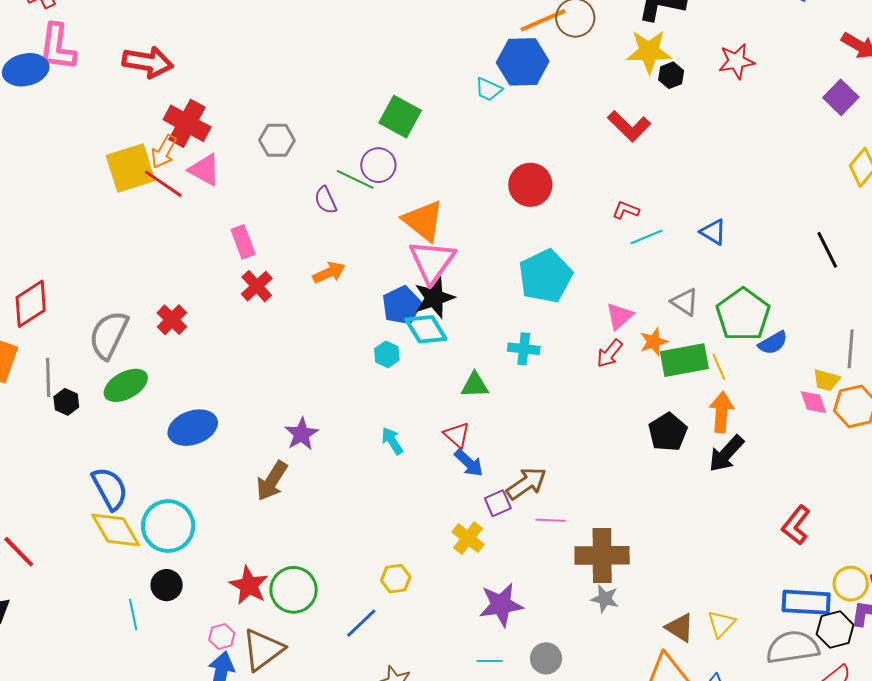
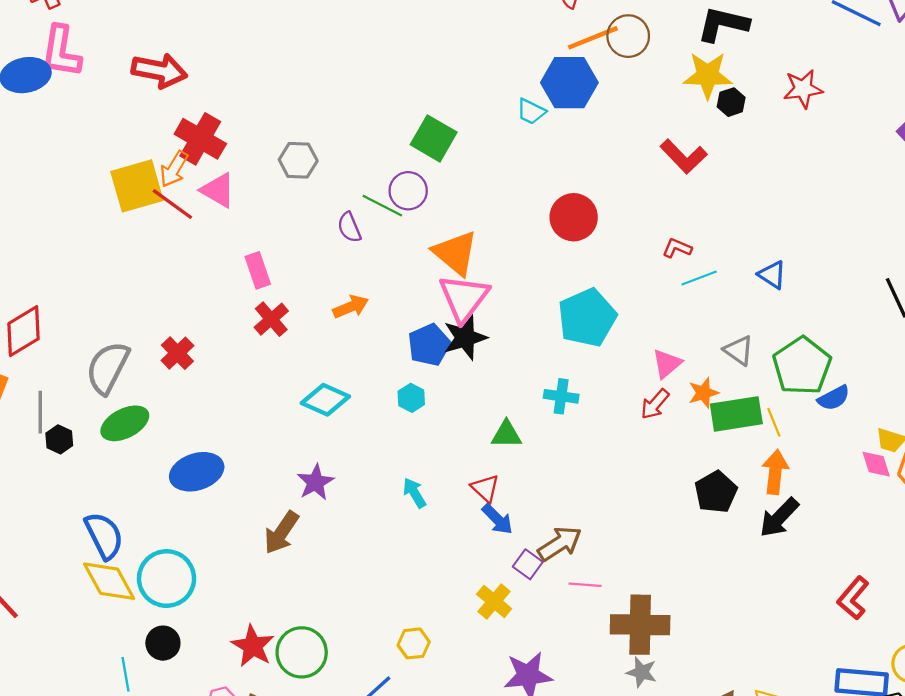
cyan diamond: (426, 329) -> (325, 400), moved, turned -36
purple square: (498, 503) -> (528, 564), turned -32

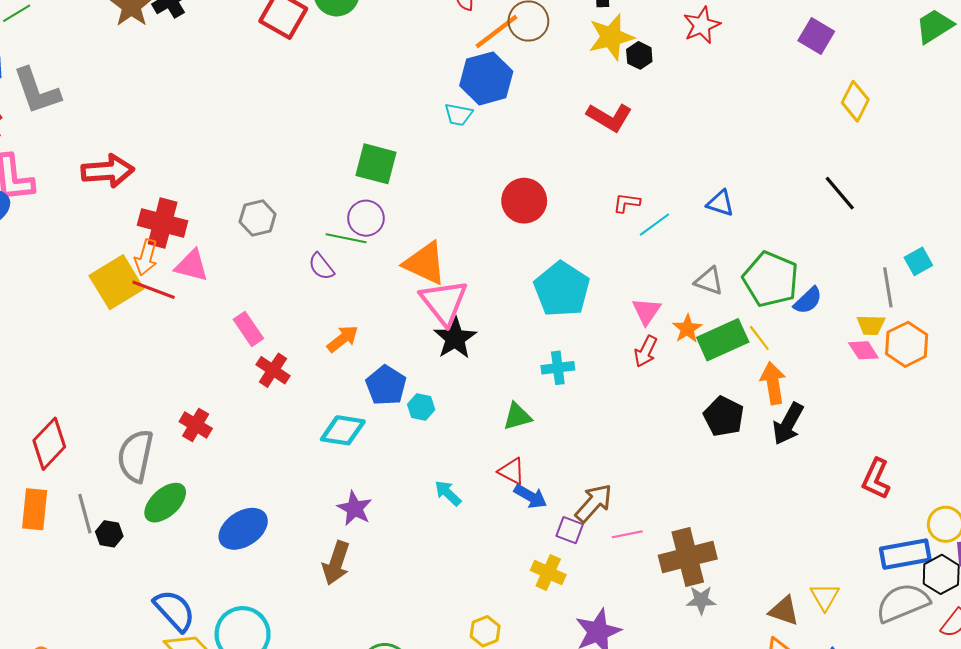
blue pentagon: (429, 345) -> (386, 385), moved

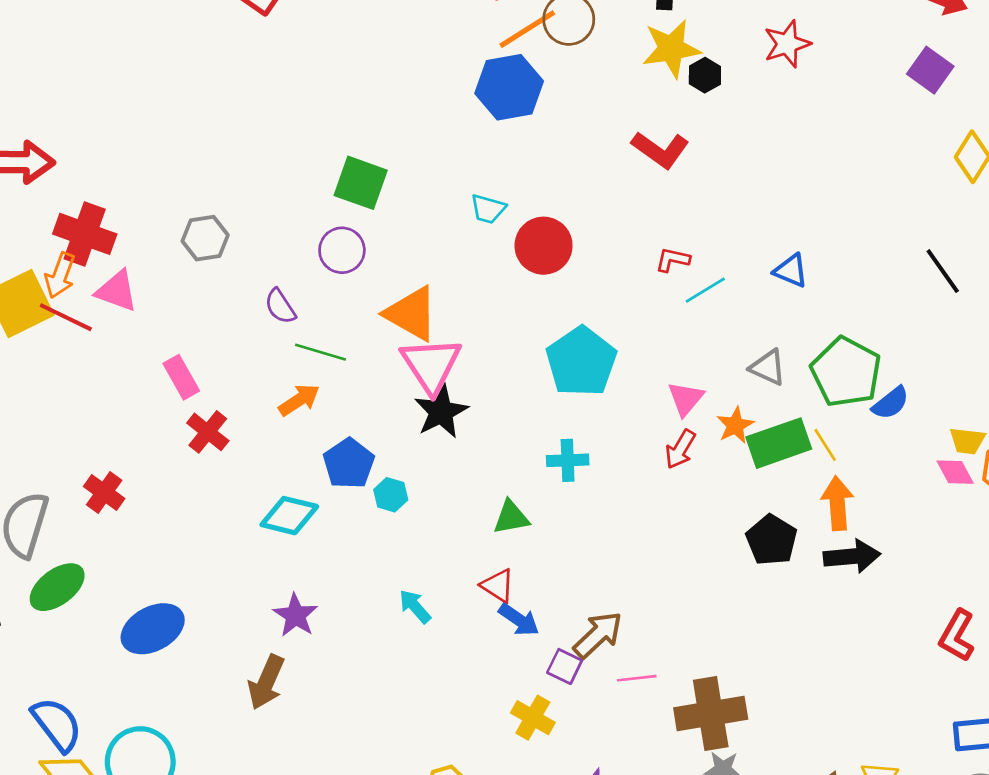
cyan trapezoid: (458, 115) -> (488, 209), moved
green line: (346, 238) -> (321, 352), moved
black arrow: (788, 424) -> (852, 556), turned -129

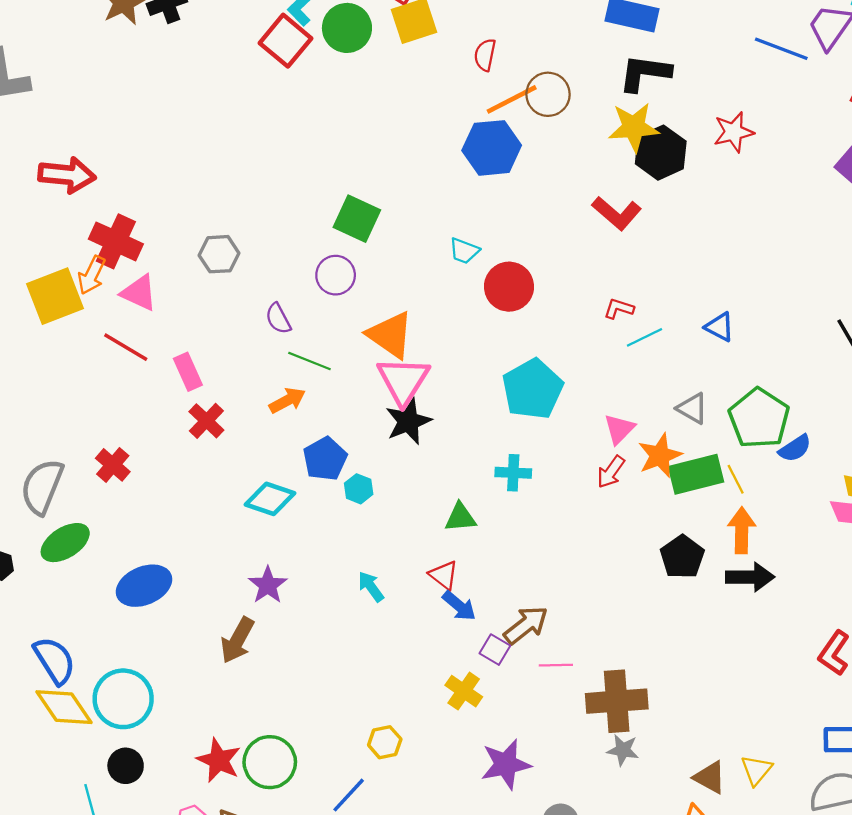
black hexagon: (705, 75) -> (661, 153), size x1.8
red line: (66, 317) -> (126, 347), moved
orange star: (735, 425) -> (660, 456), size x1.4

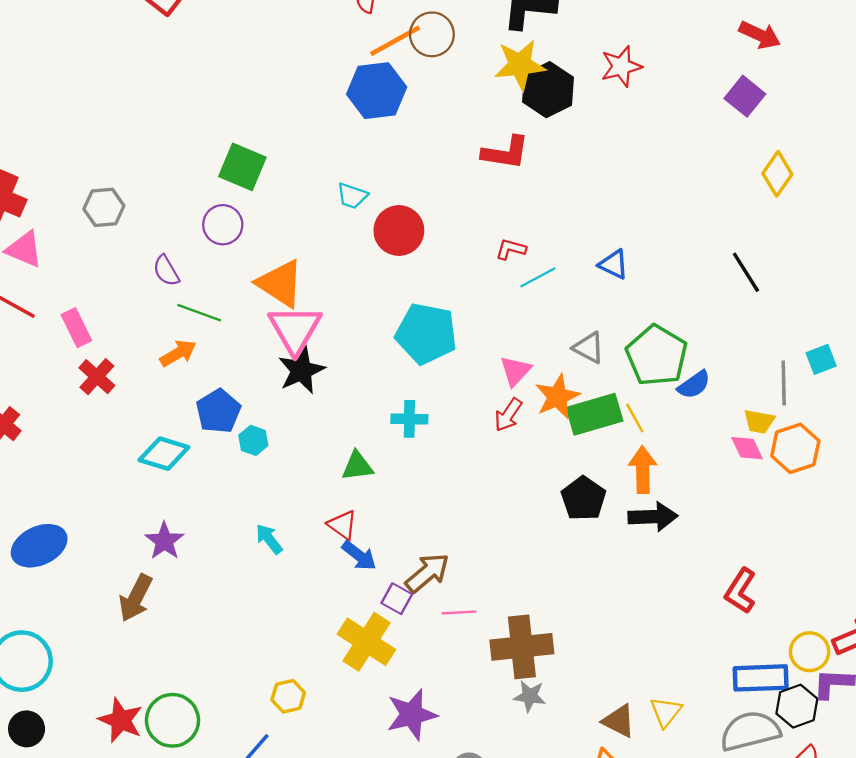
red L-shape: (617, 213) -> (505, 153), turned -30
cyan pentagon: (533, 389) -> (426, 334), turned -30
yellow cross: (464, 691) -> (367, 642), size x1.5

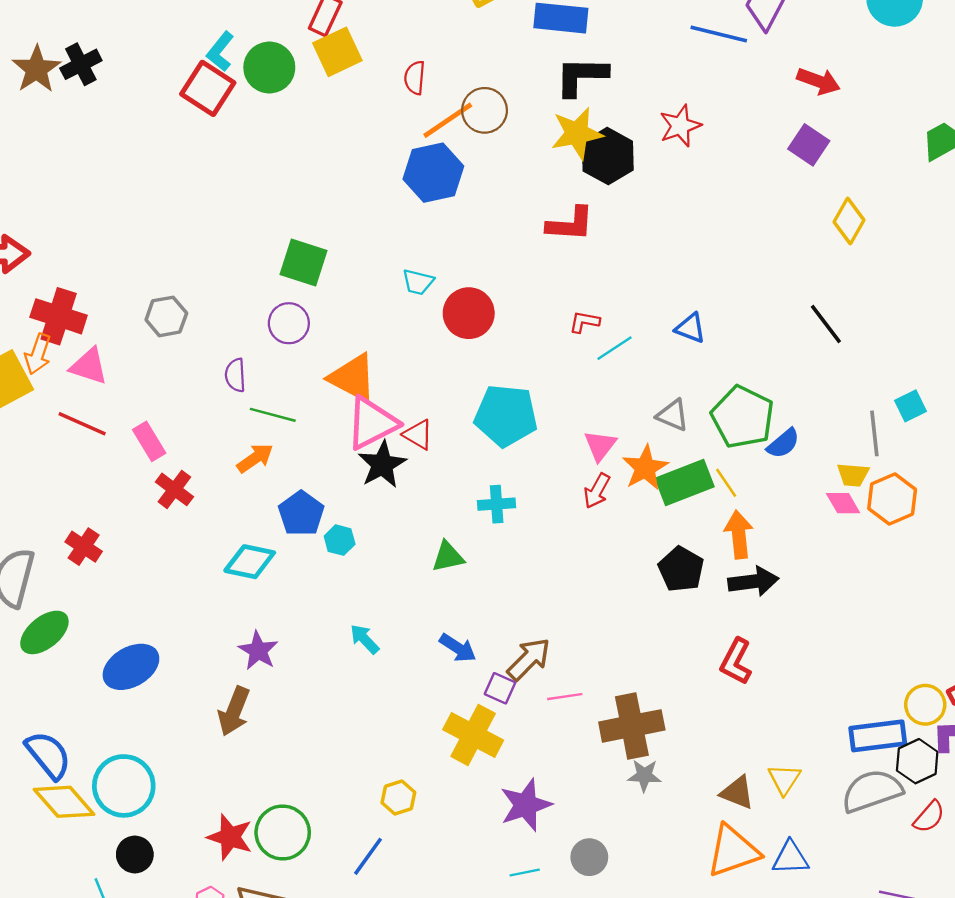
purple semicircle: (166, 271) -> (235, 375), turned 32
pink triangle: (295, 329) -> (372, 423), turned 38
red triangle: (342, 525) -> (418, 435), moved
red L-shape: (741, 591) -> (736, 661), moved

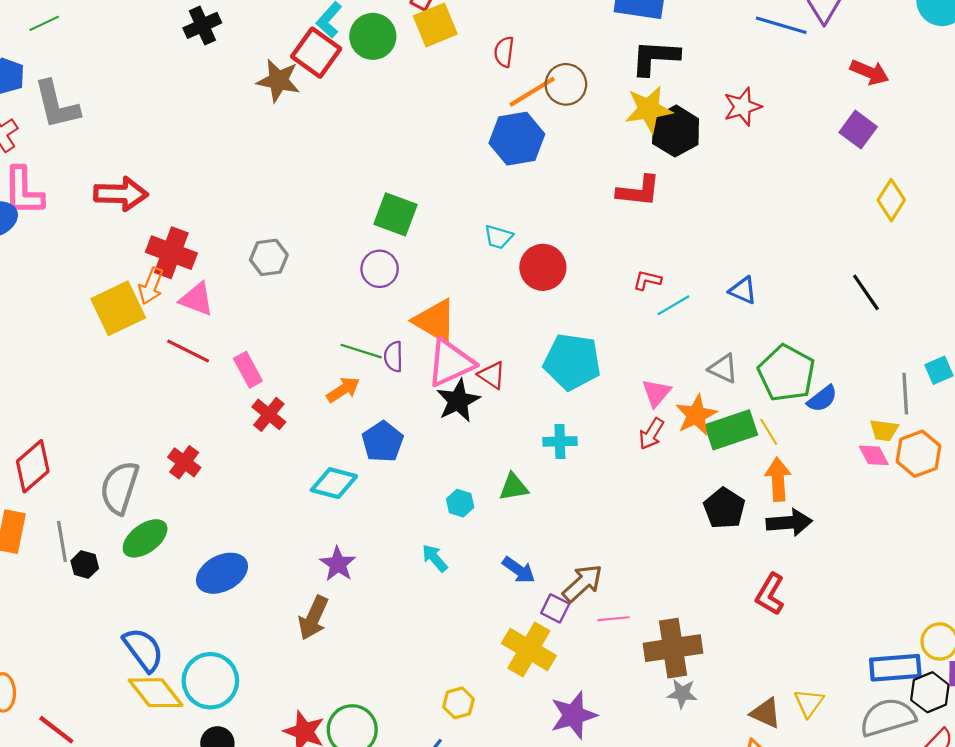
brown star: (36, 69) -> (278, 81), moved, turned -30
purple semicircle: (235, 375) -> (393, 357), moved
cyan hexagon: (340, 540) -> (460, 503), moved

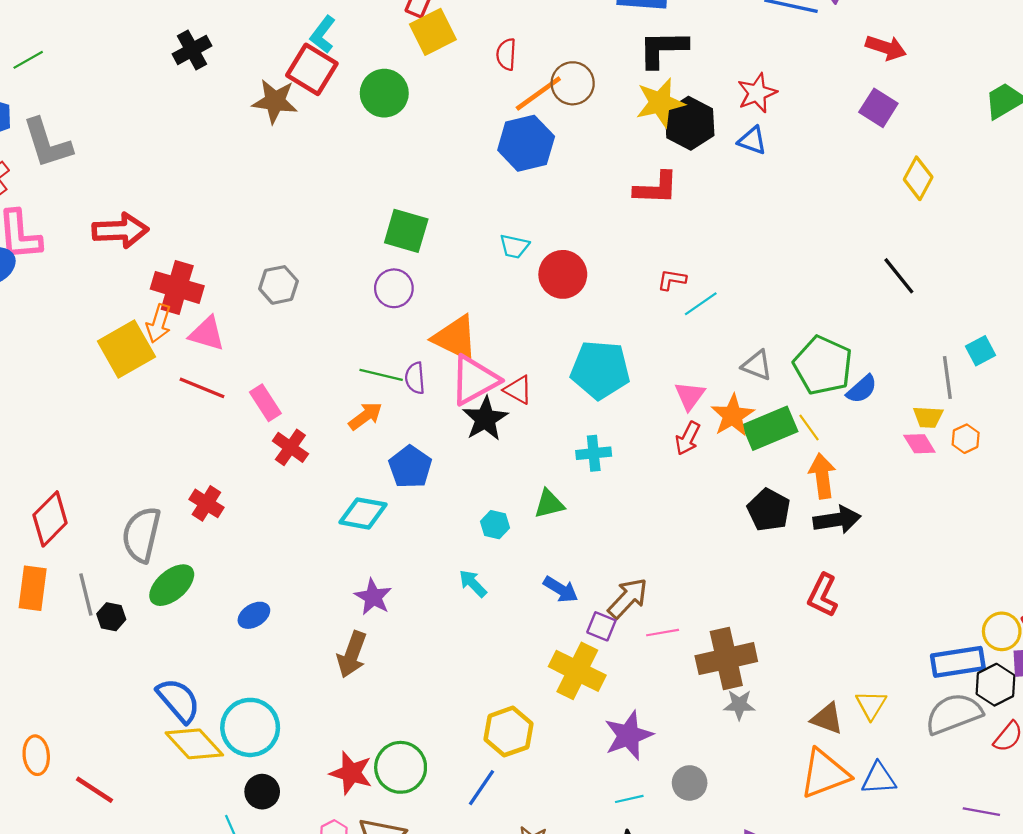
green circle: (373, 36) -> (384, 93), moved
blue triangle: (743, 290) -> (752, 140), moved
orange hexagon: (919, 454) -> (966, 439), size x0.6
blue ellipse: (222, 573) -> (254, 615), size x0.6
yellow hexagon: (458, 703) -> (509, 732), size x1.5

